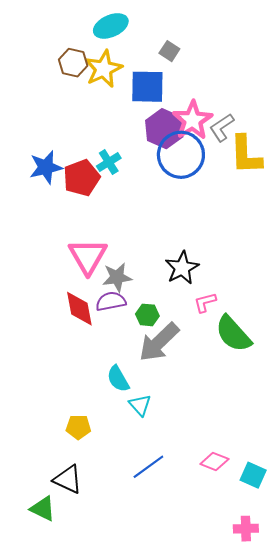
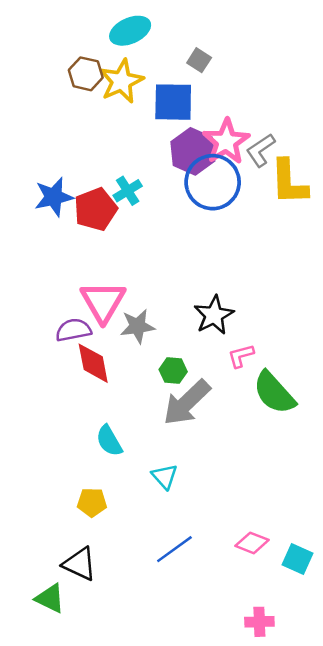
purple semicircle: (111, 301) -> (73, 330), moved
cyan semicircle: (118, 379) -> (109, 441), moved
pink cross: (246, 529) -> (259, 622), moved

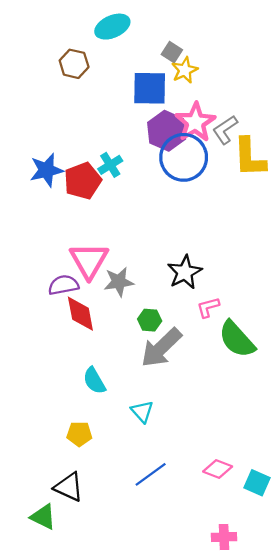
yellow star: (121, 81) -> (185, 70), moved, size x0.7

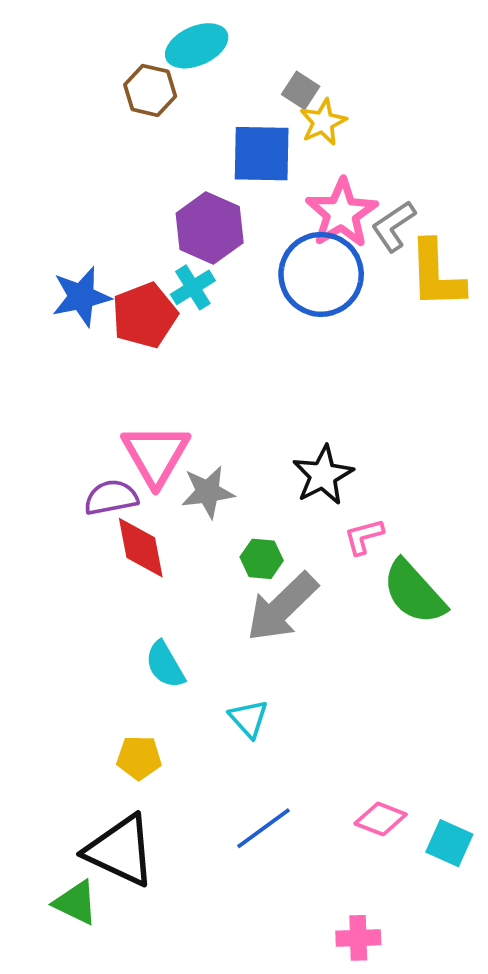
brown hexagon: (74, 64) -> (150, 90), moved
purple hexagon: (167, 131) -> (210, 228), moved
black triangle: (69, 487) -> (120, 851), size x1.4
pink cross: (224, 537) -> (358, 938), moved

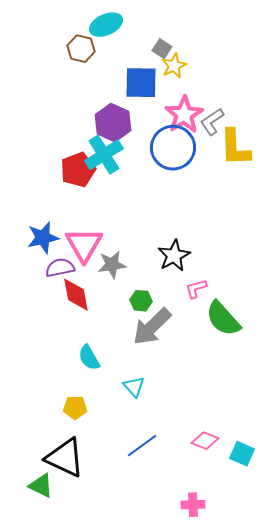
cyan cross: (193, 287) -> (104, 155), size x1.6
blue star: (81, 297) -> (43, 238), moved

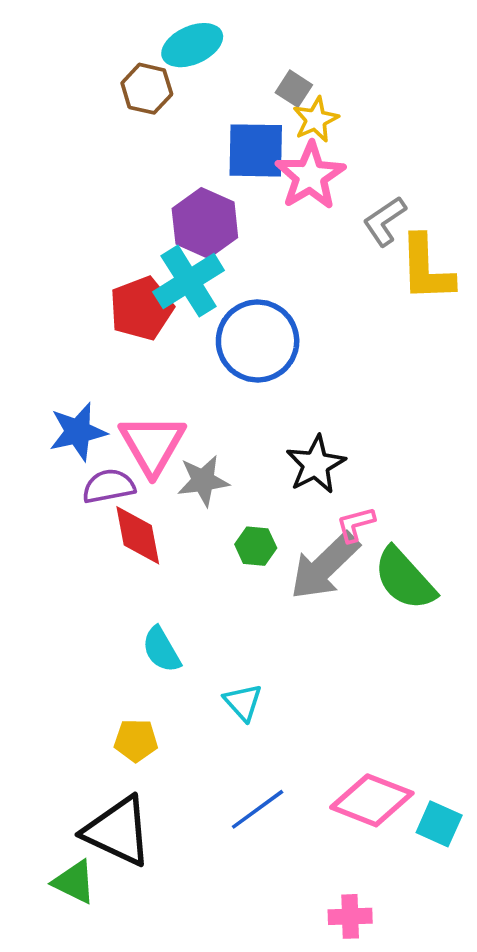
pink star: (184, 115) -> (310, 176), moved
blue circle: (173, 148) -> (258, 341), moved
gray arrow: (152, 327) -> (325, 566), moved
pink diamond: (205, 441) -> (372, 800), size x1.6

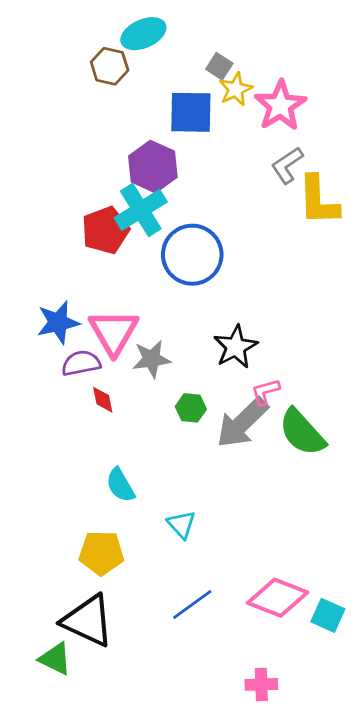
pink star: (310, 176) -> (280, 106), moved
red diamond: (138, 535) -> (103, 400), size x0.6
yellow pentagon: (136, 740) -> (101, 553), size x1.4

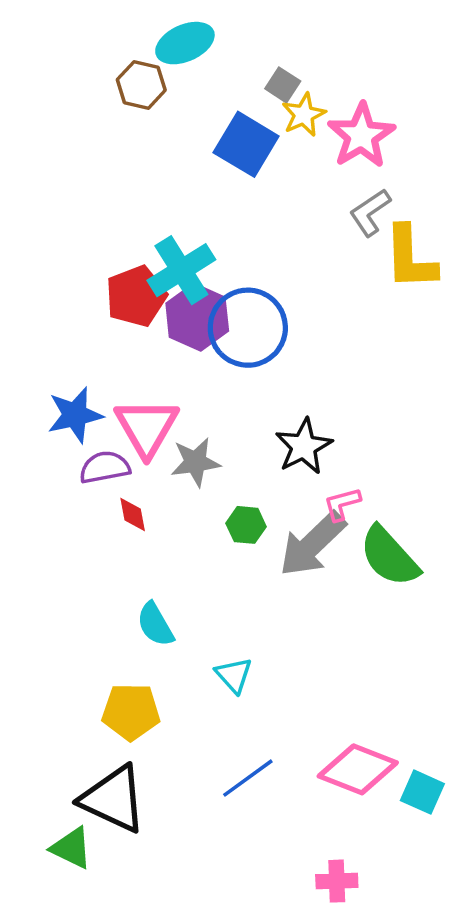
blue square: (191, 112) -> (246, 144), turned 30
purple hexagon: (153, 167) -> (197, 317), moved

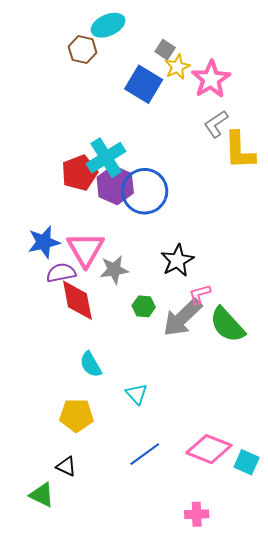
red diamond: (133, 514) -> (77, 300), size x2.0
black triangle: (113, 799) -> (66, 466), size x0.5

